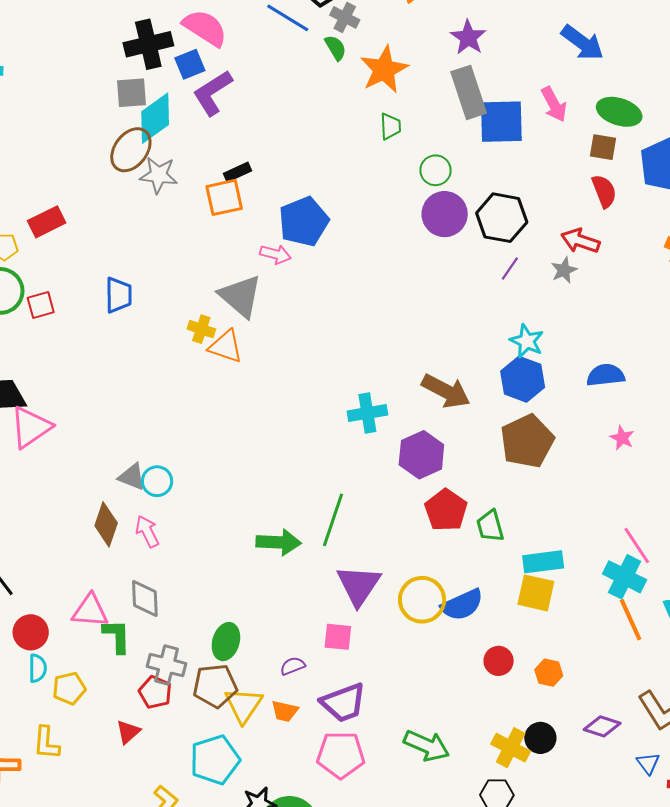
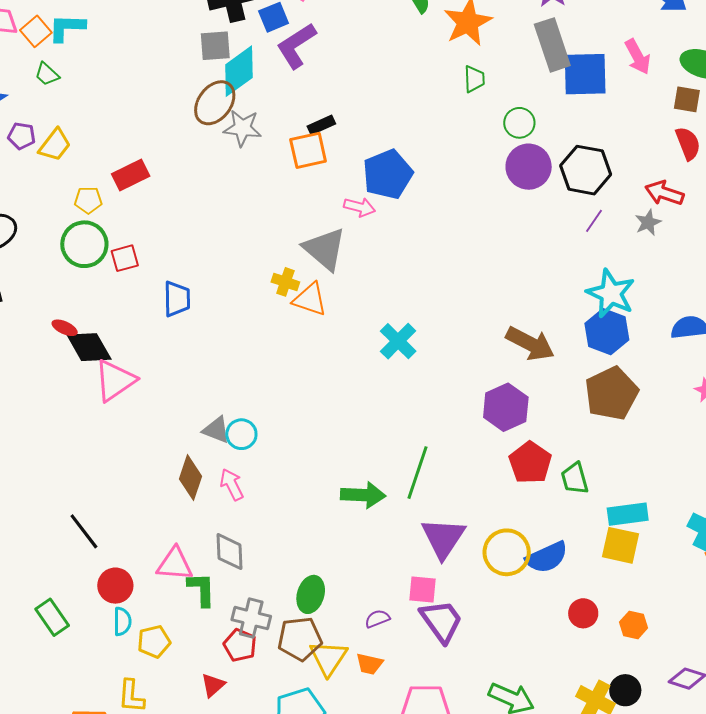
blue trapezoid: (118, 295) -> (177, 299), moved
cyan star: (527, 341) -> (611, 293), size x1.4
cyan cross: (367, 413) -> (398, 341), moved, turned -36
purple trapezoid: (343, 703) -> (441, 621), moved, turned -105

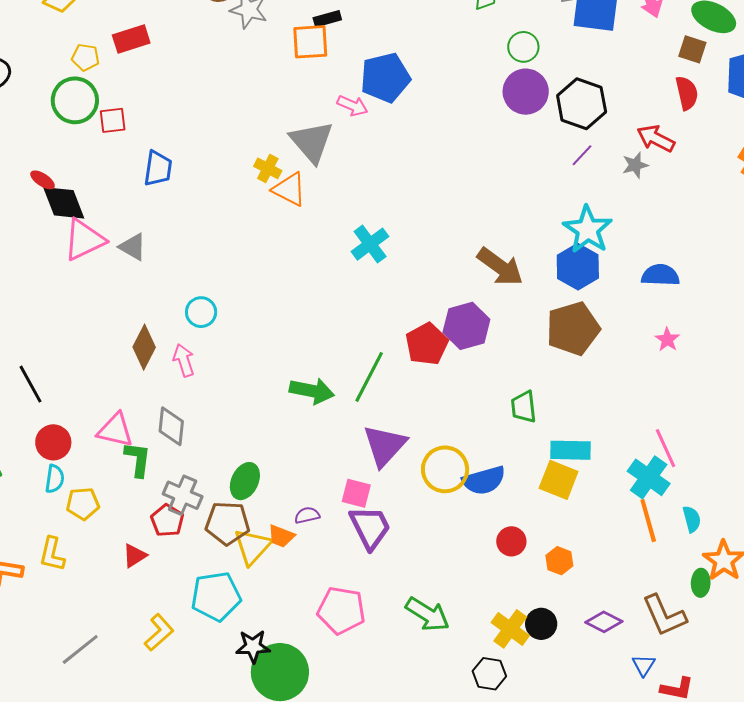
gray triangle: (216, 430) -> (133, 247), moved
red pentagon: (530, 463) -> (427, 344), moved
orange trapezoid: (369, 664) -> (281, 536), moved

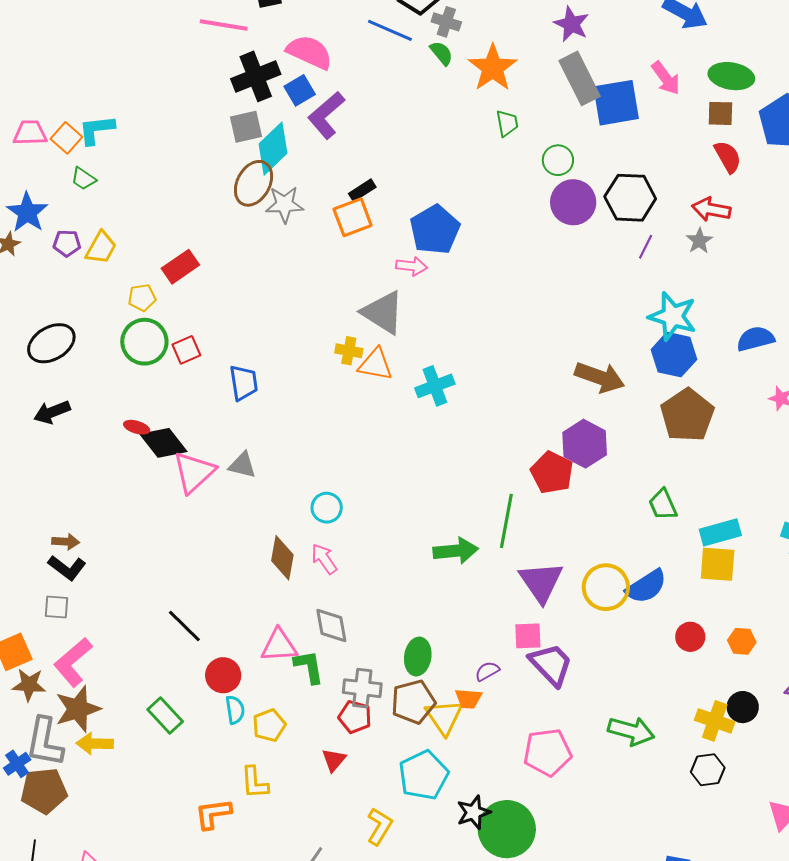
cyan cross: (370, 244) -> (435, 386), moved, turned 33

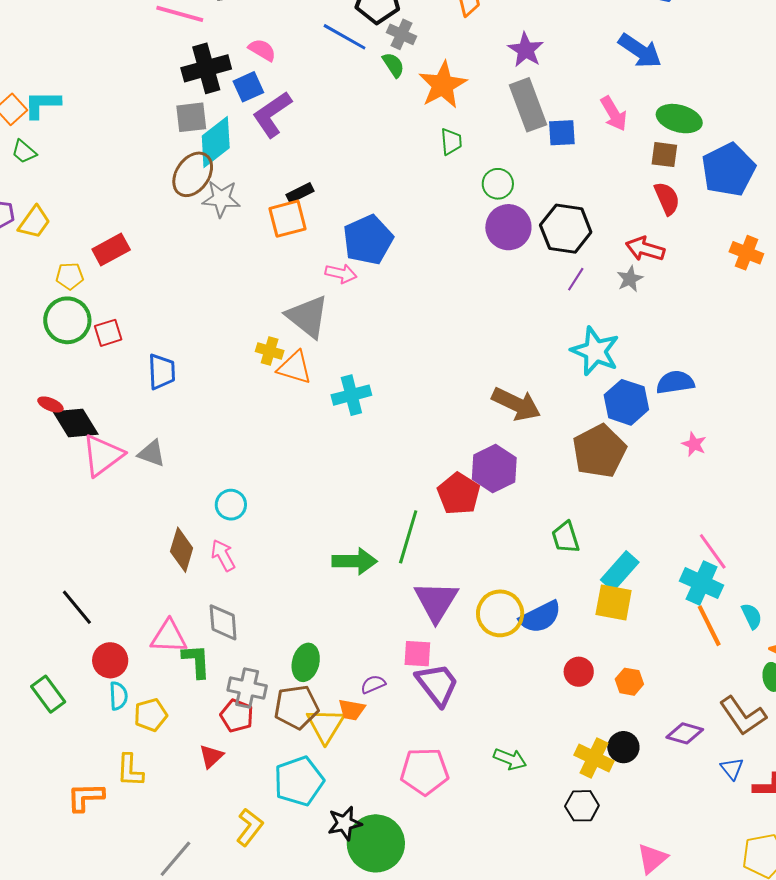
pink semicircle: (309, 52) -> (262, 50), size x0.6
blue square: (616, 103) -> (562, 133), size x0.6
blue hexagon: (674, 355) -> (626, 402), moved
cyan rectangle: (720, 532) -> (620, 571), turned -39
green arrow: (631, 731) -> (510, 759), size x0.7

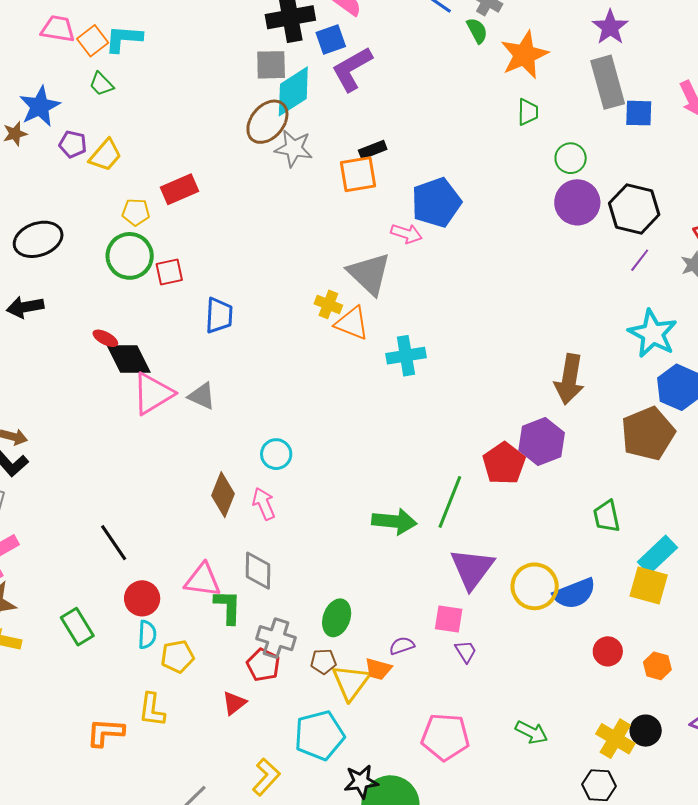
brown arrow: (516, 404) -> (569, 379), turned 69
purple trapezoid: (437, 684) -> (466, 651), size x0.5
brown pentagon: (296, 707) -> (323, 661), size x0.6

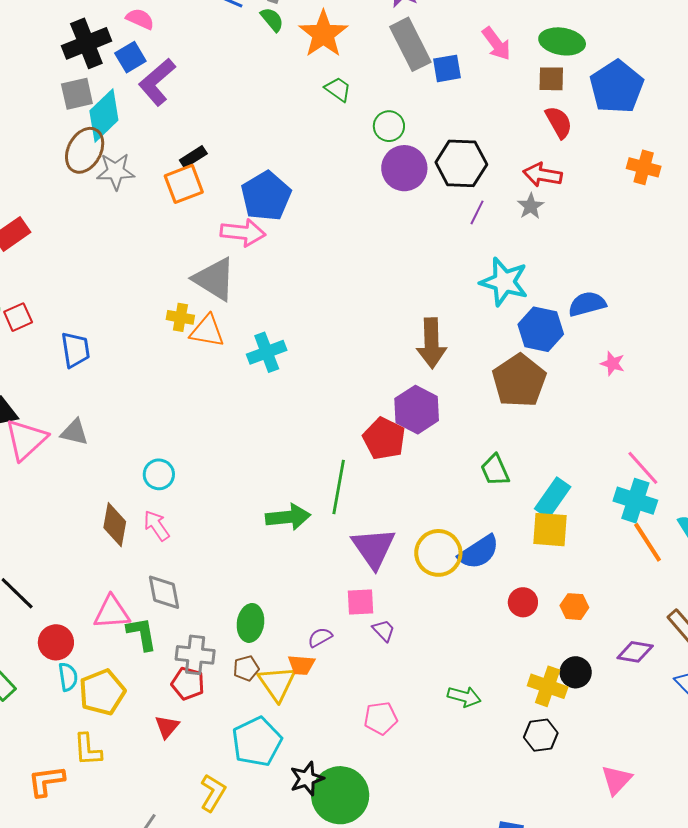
green trapezoid: (528, 112) -> (338, 89), turned -44
pink arrow: (406, 234) -> (243, 233), size x1.4
yellow pentagon: (177, 656) -> (102, 692), size x1.4
pink pentagon: (445, 737) -> (381, 718), size x0.7

